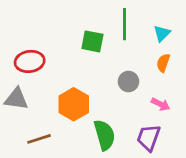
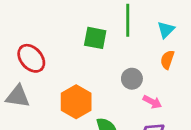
red ellipse: (30, 61) -> (31, 58), turned 56
pink arrow: (161, 104) -> (152, 102), moved

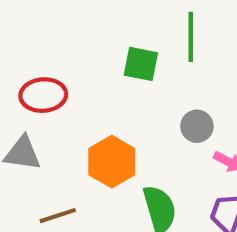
red ellipse: (31, 58) -> (43, 95), turned -52

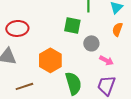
green square: (141, 64) -> (72, 25), moved

